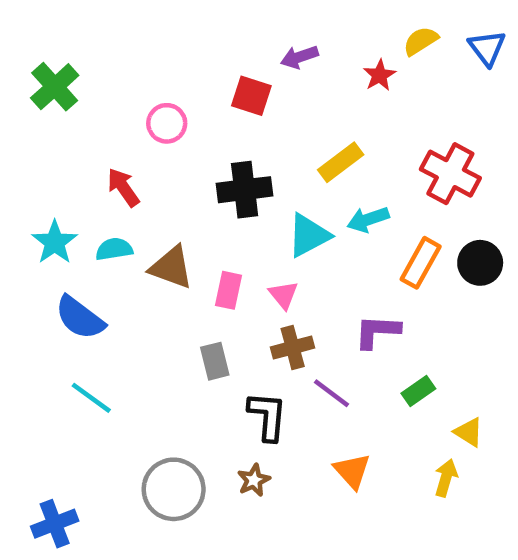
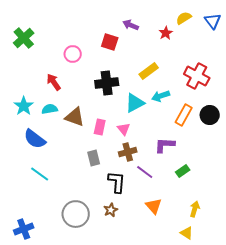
purple arrow: (299, 57) -> (131, 25), turned 42
yellow triangle: (469, 432) -> (187, 233), moved

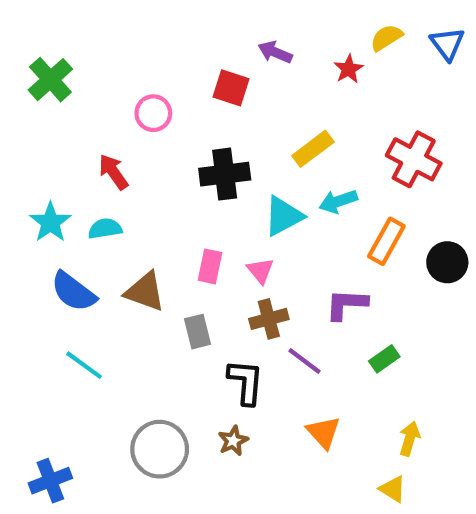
black circle: (210, 115) -> (447, 262), moved
brown triangle: (75, 117) -> (145, 292), moved

